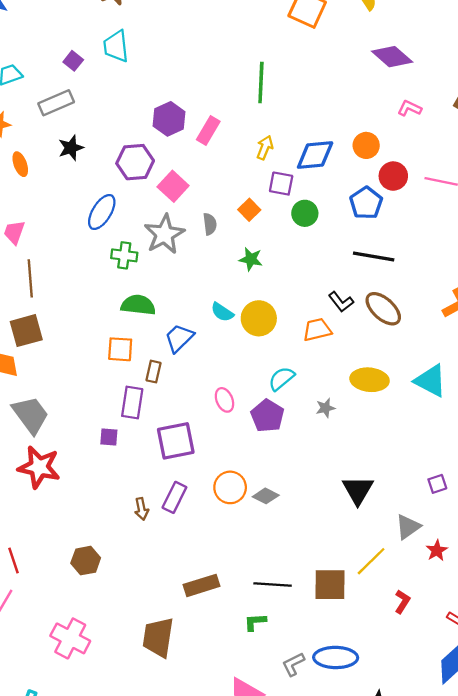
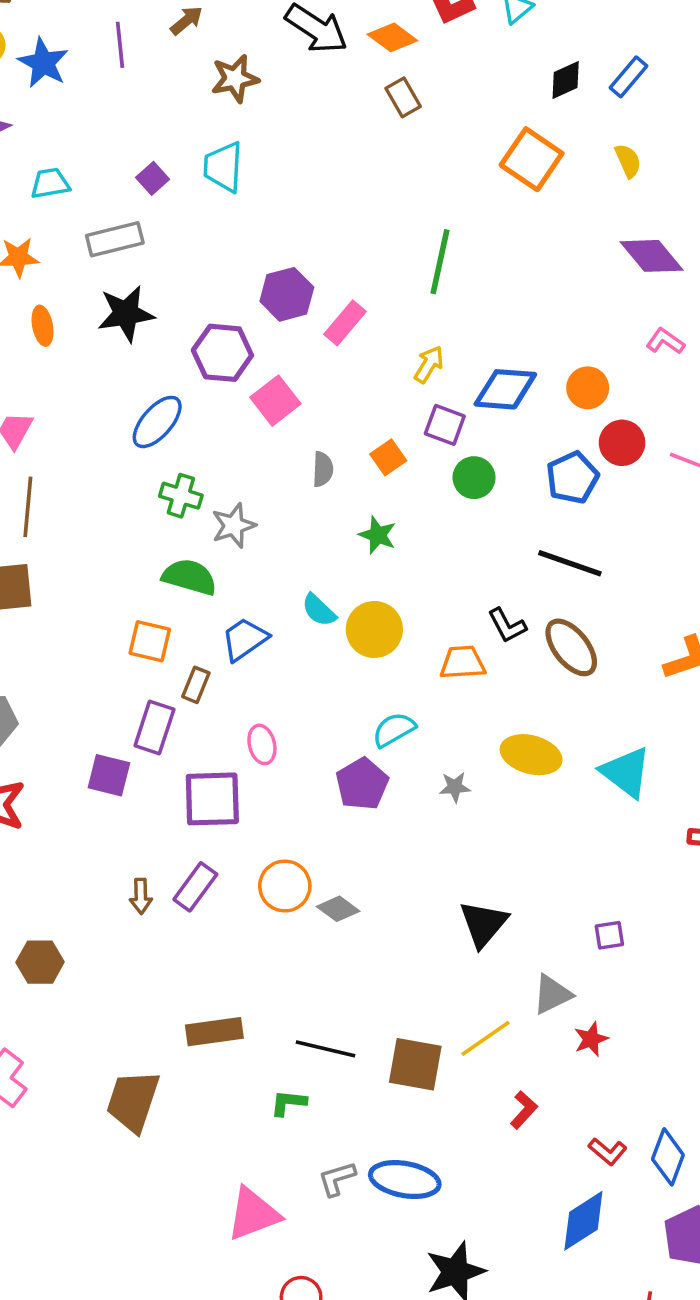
black star: (71, 148) -> (126, 314), size x1.4
gray star: (164, 234) -> (234, 525), moved, size x0.7
pink ellipse: (224, 400) -> (262, 744), moved
purple square: (109, 437) -> (109, 775), size x1.4

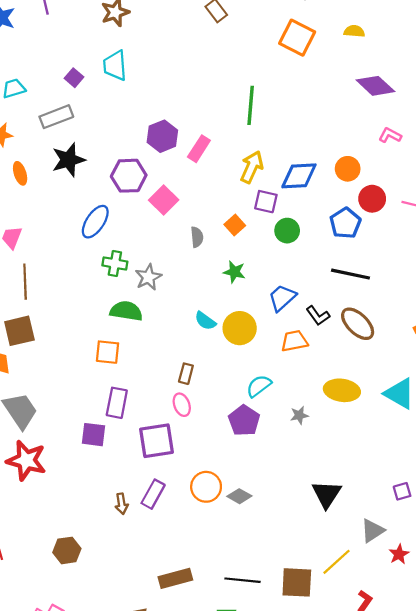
yellow semicircle: (628, 161) -> (354, 31), turned -54
yellow arrow: (429, 364) -> (252, 167), size x1.4
blue trapezoid: (245, 639) -> (282, 298), moved
brown rectangle: (196, 685) -> (186, 374), moved

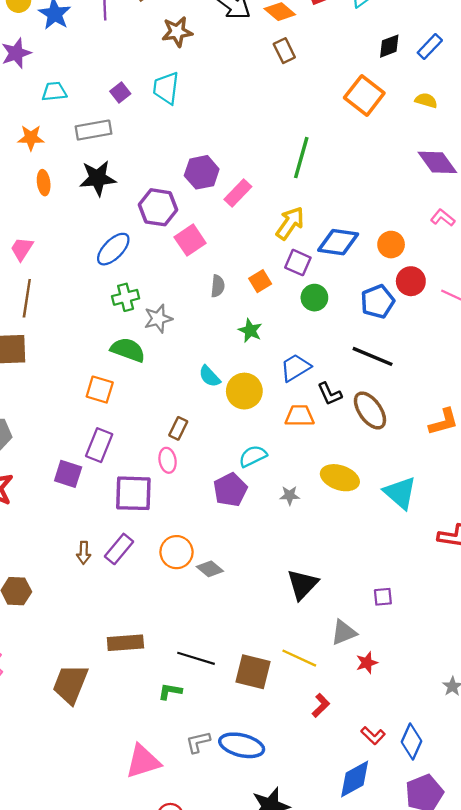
green cross: (115, 263) -> (126, 297), turned -35
yellow line: (337, 562) -> (299, 658), turned 56

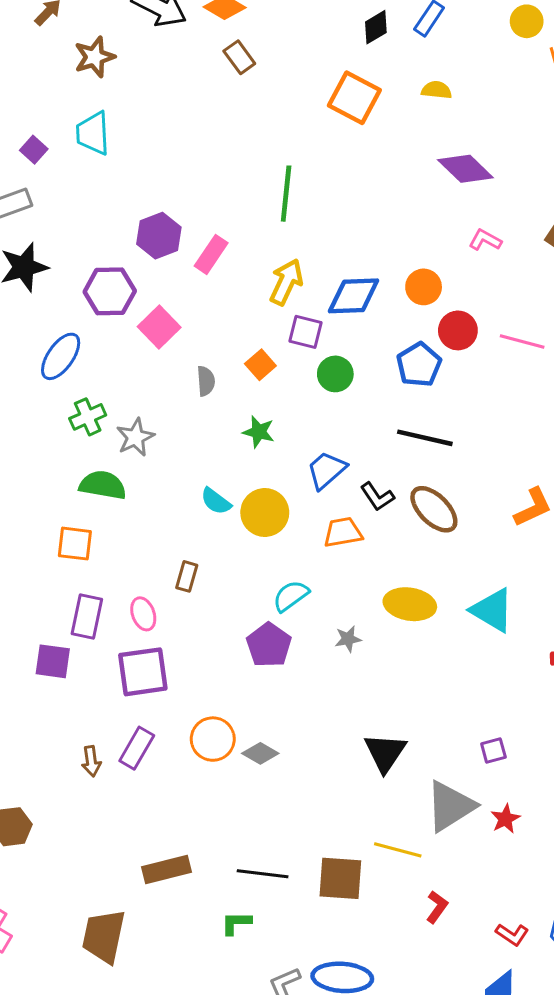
pink ellipse: (168, 460) -> (143, 614), moved
gray triangle: (344, 632) -> (450, 806), size x1.5
red star: (367, 663) -> (505, 819), moved

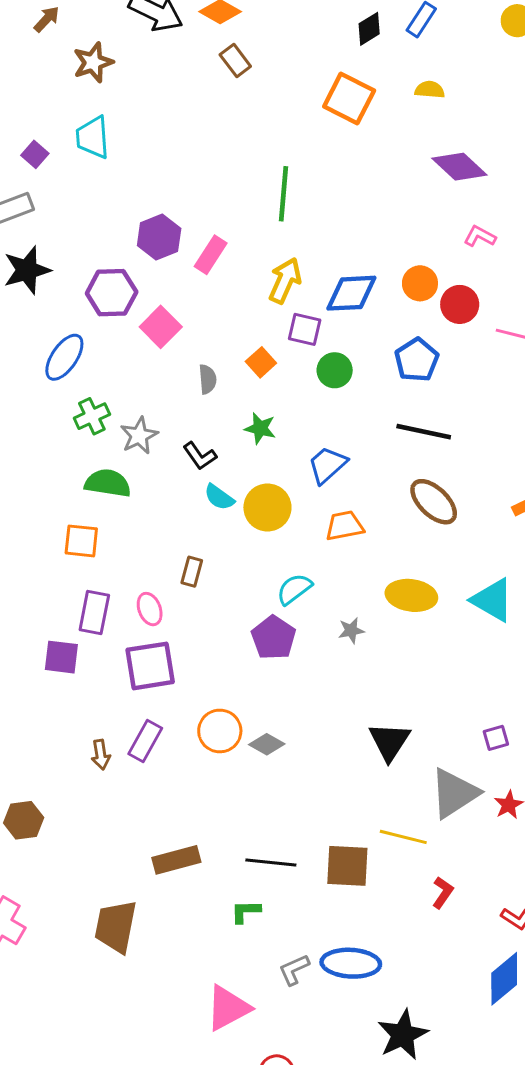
red circle: (458, 330) -> (460, 304), moved
black L-shape: (377, 497) -> (200, 456), moved

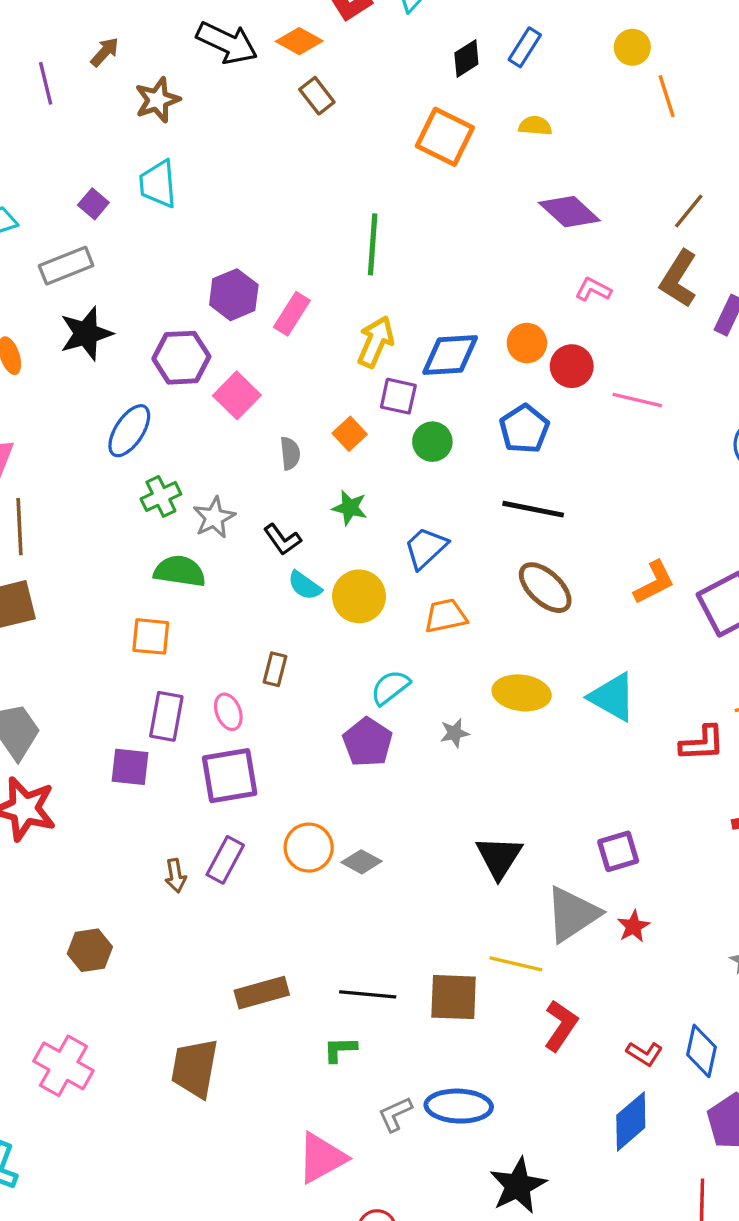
purple square: (496, 738) -> (618, 851), size x1.4
red L-shape: (443, 893) -> (561, 1026), size x1.4

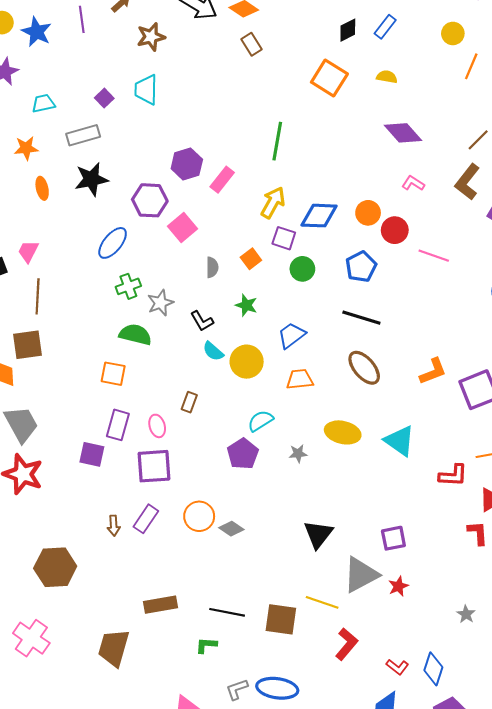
orange line: (667, 96) -> (471, 66), turned 35
brown hexagon: (90, 950) -> (55, 567), size x1.5

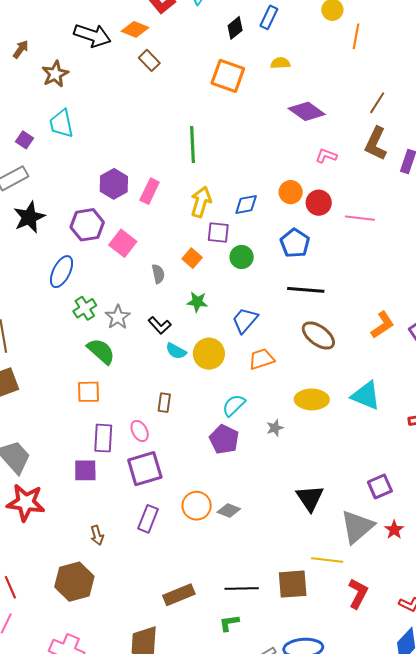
blue diamond: (319, 216) -> (246, 205), size x0.7
green semicircle: (135, 334) -> (101, 351), turned 40
brown arrow: (114, 526) -> (97, 535), moved

